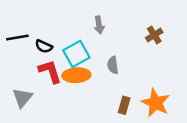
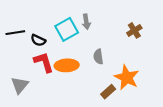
cyan square: (76, 54) -> (67, 29), moved
orange star: (155, 103) -> (127, 77), moved
brown rectangle: (124, 105) -> (108, 92), turned 32

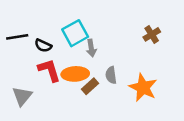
gray arrow: (86, 22) -> (91, 48), moved
gray semicircle: (98, 57) -> (111, 75), moved
brown rectangle: (108, 92) -> (90, 86), moved

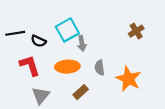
red L-shape: (49, 70) -> (30, 65), moved
brown rectangle: (90, 86) -> (81, 92), moved
gray triangle: (22, 96) -> (41, 95), moved

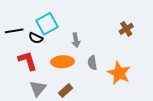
cyan square: (67, 30) -> (47, 24), moved
brown rectangle: (81, 92) -> (66, 90), moved

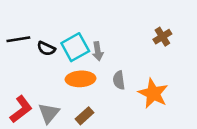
cyan square: (47, 24) -> (75, 47), moved
red L-shape: (28, 61) -> (21, 109), moved, turned 70

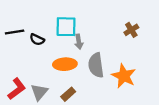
cyan square: (75, 47) -> (66, 27), moved, turned 30
gray semicircle: (119, 80) -> (96, 65), size x1.6

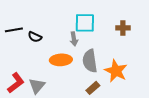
cyan square: (66, 27) -> (85, 23), moved
brown cross: (131, 30) -> (123, 28), turned 32
brown rectangle: (68, 94) -> (93, 88), moved

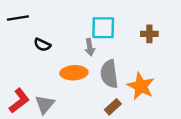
black line: (14, 30) -> (18, 18), moved

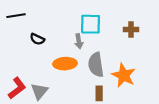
brown rectangle: (113, 107) -> (99, 93), turned -48

